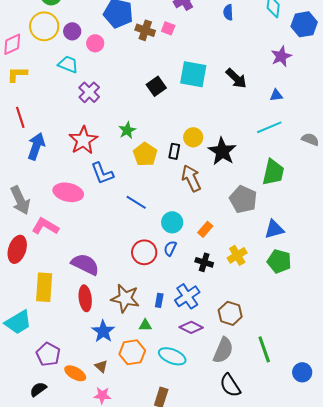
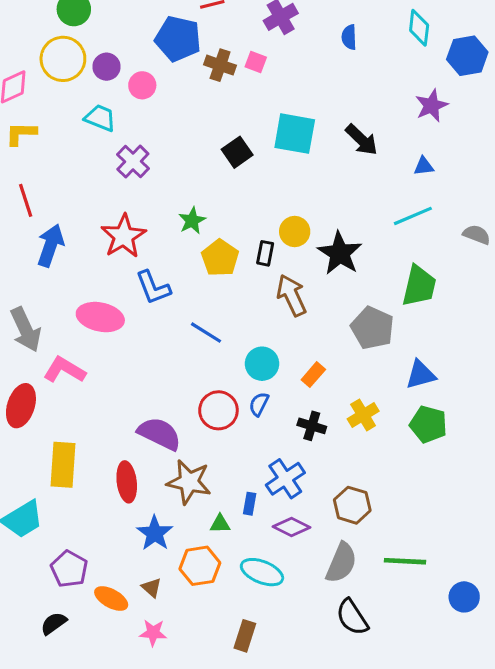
purple semicircle: (85, 264) -> (159, 434), moved
blue rectangle: (159, 300) -> (250, 504), moved
green line: (264, 349) -> (405, 561), turned -68

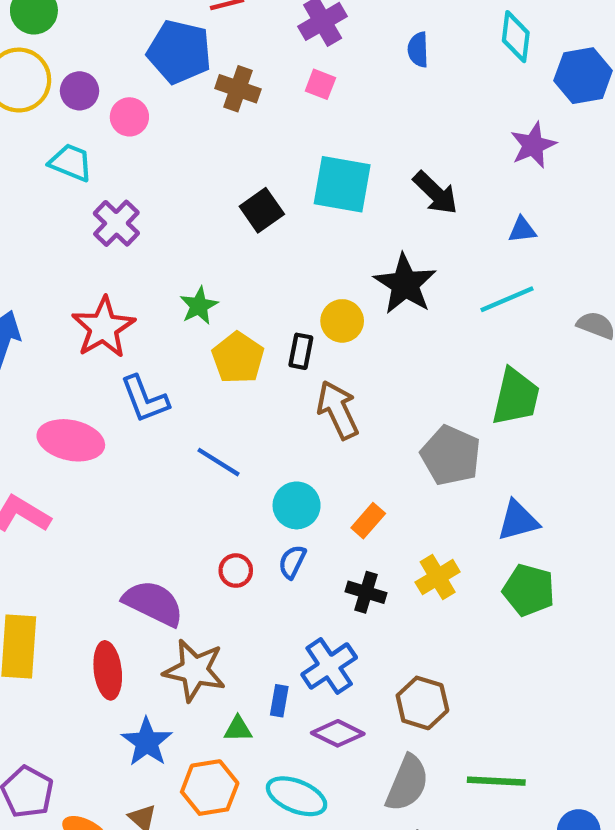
pink square: (256, 62) -> (320, 84), moved
black star: (340, 253) -> (405, 284), moved
red circle: (218, 410) -> (236, 571), size x0.6

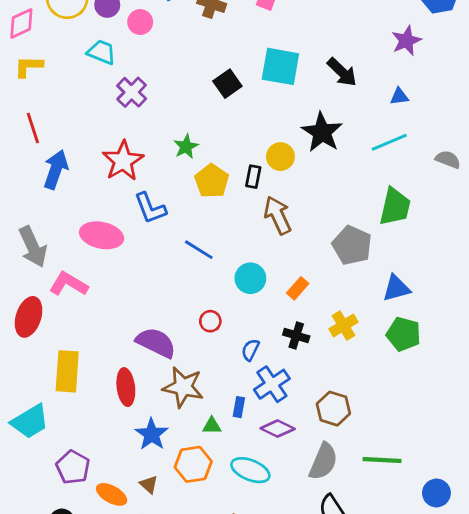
blue semicircle: (292, 562) -> (250, 350), moved

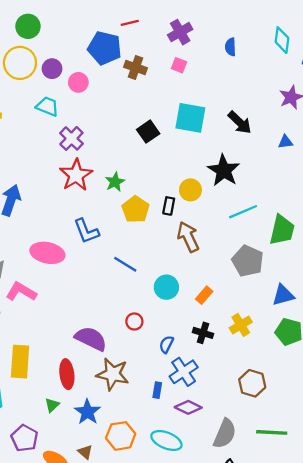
cyan line: (389, 142) -> (243, 212), moved
red star: (123, 161) -> (76, 175), moved
brown hexagon: (333, 409) -> (252, 383), moved
green triangle: (212, 426) -> (52, 405), moved, turned -42

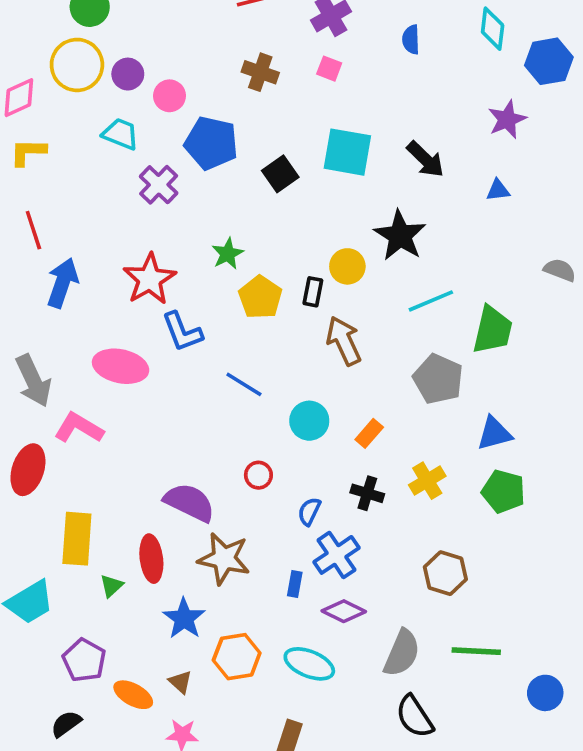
blue pentagon: (105, 48) -> (211, 143), moved
red star: (76, 175) -> (150, 279), moved
green triangle: (52, 405) -> (111, 586), moved

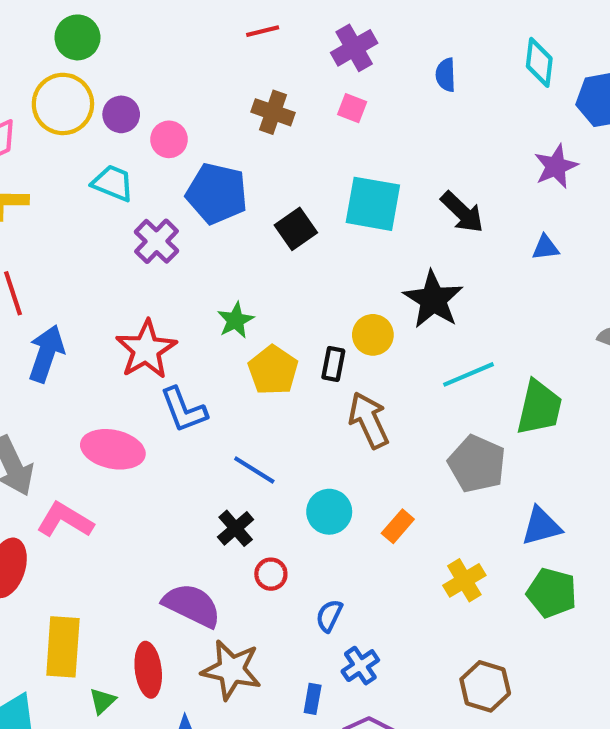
black cross: (367, 493) -> (236, 528), moved, turned 32
blue cross: (336, 555) -> (360, 666), size x0.7

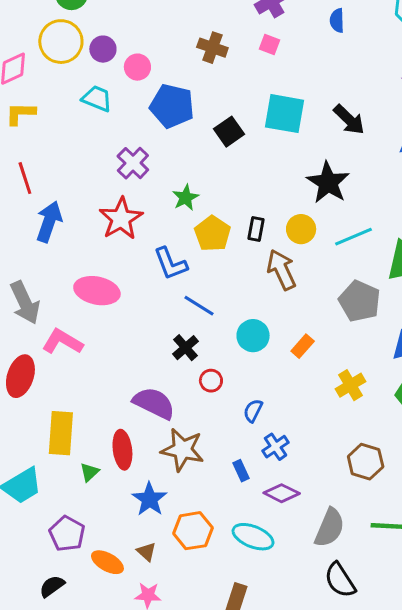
purple cross: (157, 241) -> (133, 163), moved
yellow circle: (373, 335) -> (301, 229), moved
blue L-shape: (184, 410) -> (170, 264), moved
blue rectangle: (313, 699) -> (241, 471), turned -35

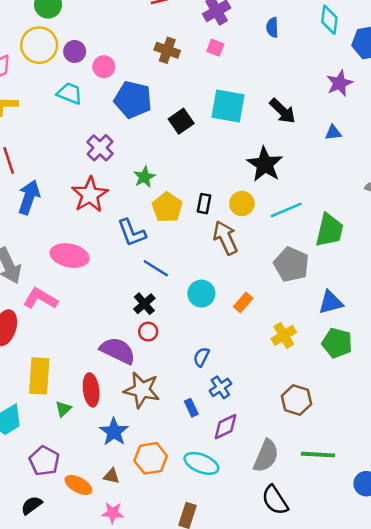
red circle: (211, 381) -> (148, 332), moved
purple diamond: (282, 493) -> (225, 427), turned -52
brown triangle: (146, 552) -> (111, 476), turned -30

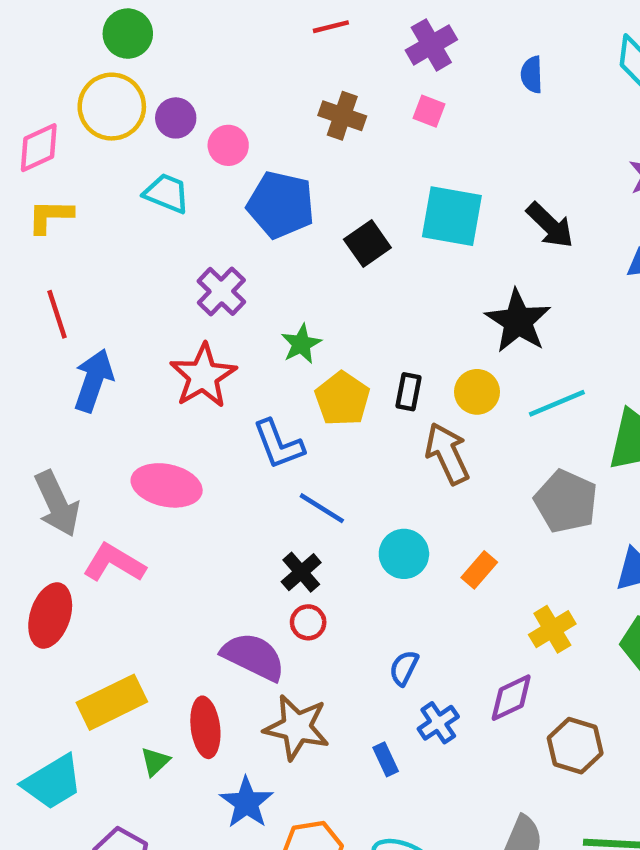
yellow rectangle: (39, 376) -> (112, 702), turned 60
purple diamond: (225, 427) -> (511, 698), moved

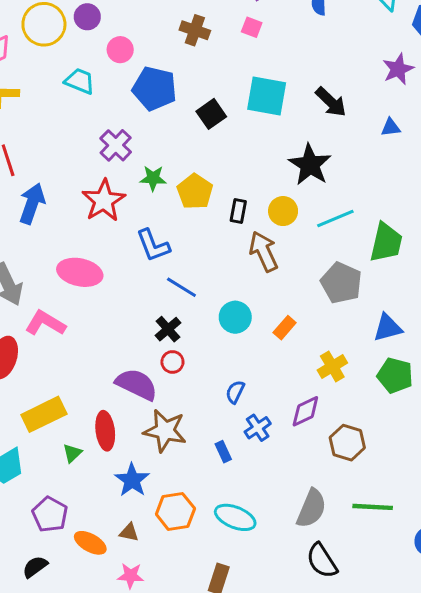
purple circle: (176, 118) -> (87, 17), moved
green star: (301, 344) -> (153, 178), moved, turned 30
yellow pentagon: (342, 399) -> (195, 192), moved

